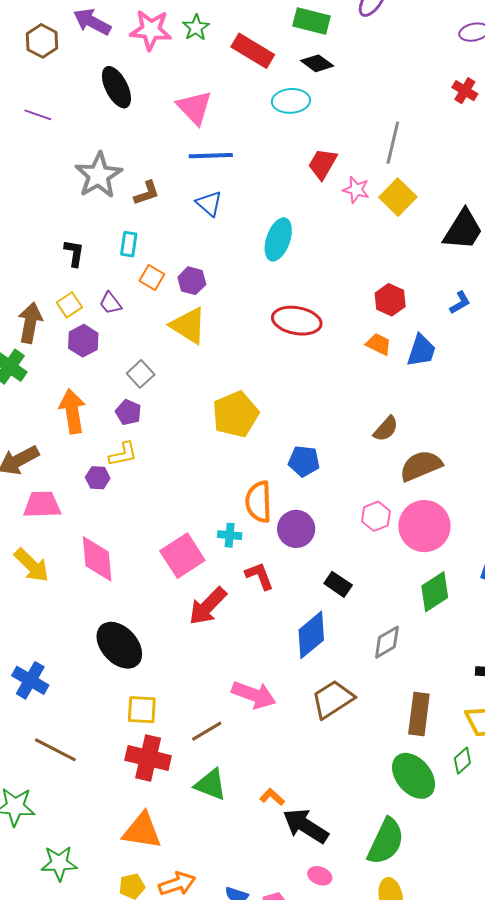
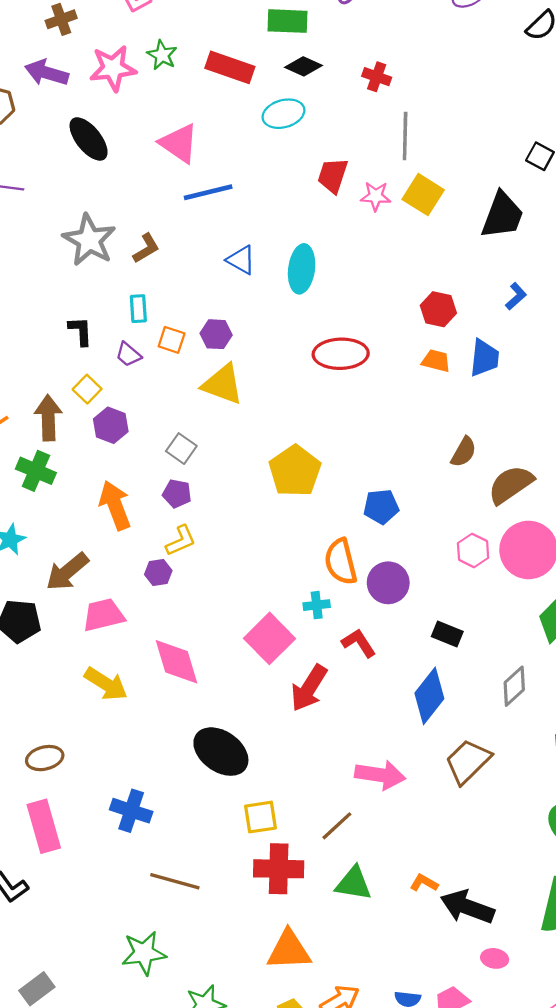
red cross: (465, 91) -> (377, 77), moved
blue triangle: (209, 204) -> (241, 260), moved
purple trapezoid: (110, 303) -> (128, 354), moved

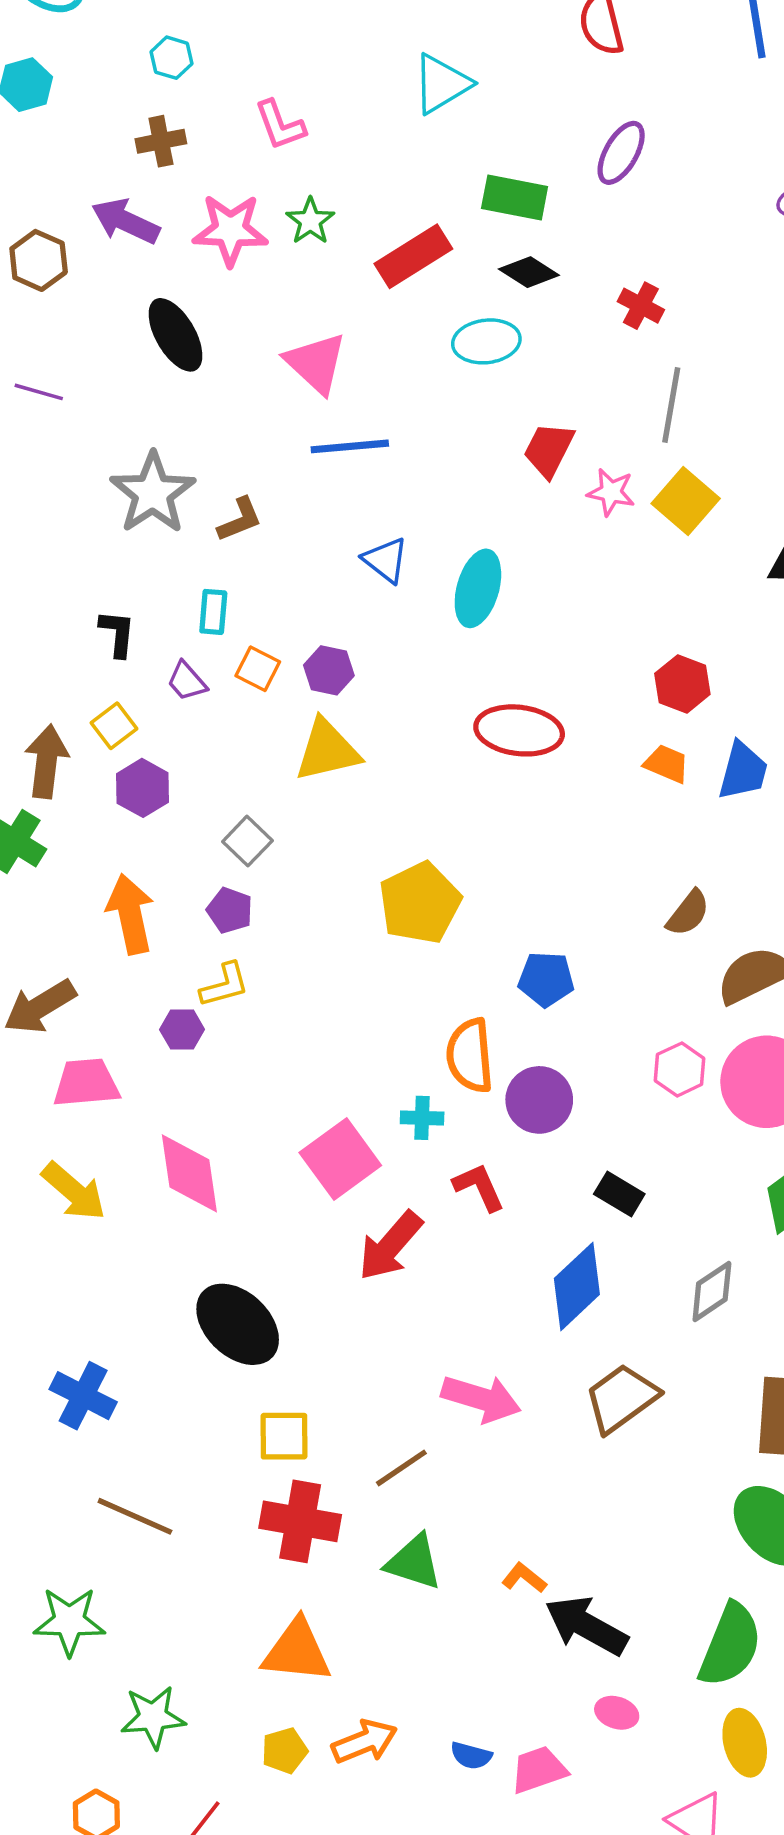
red rectangle: (230, 67) -> (413, 256), turned -60
yellow triangle: (223, 384) -> (327, 750), turned -42

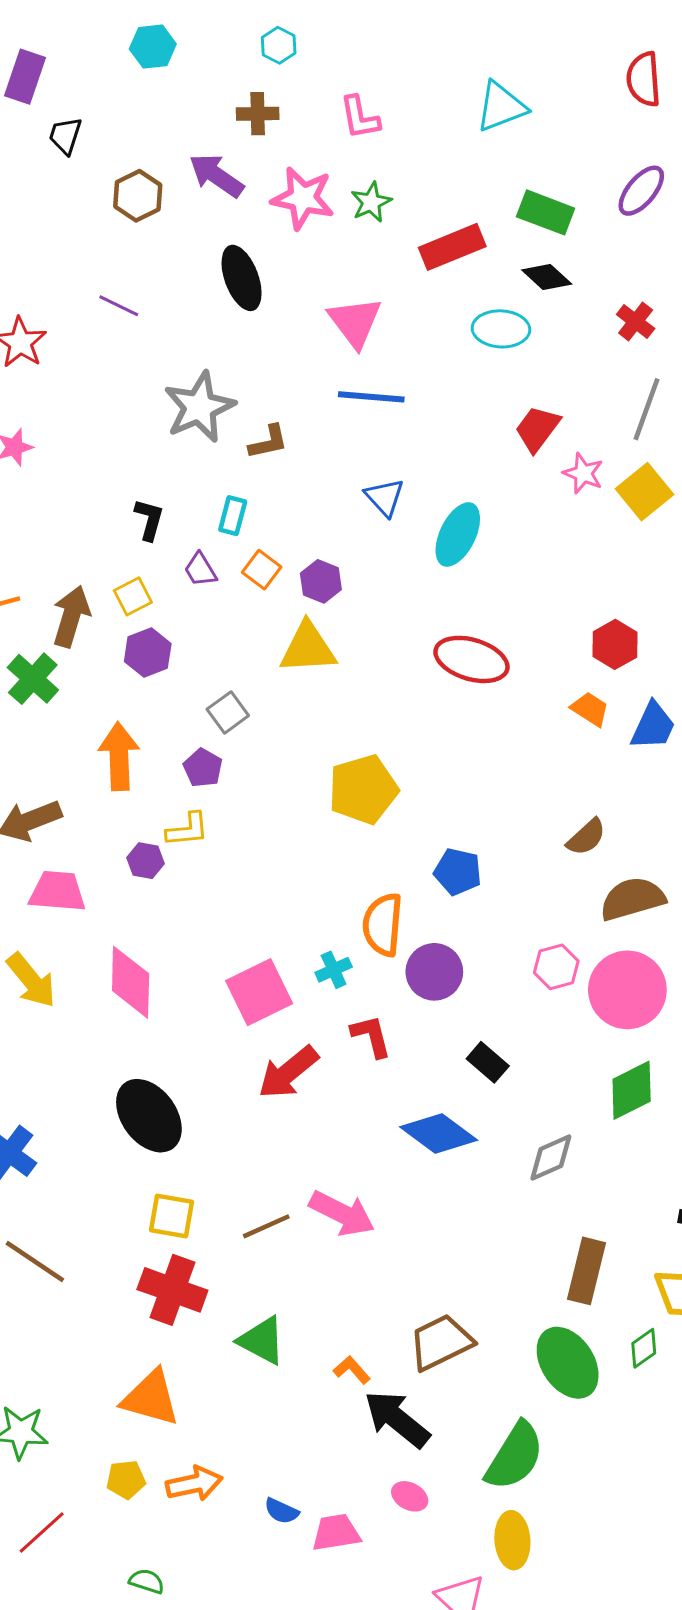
cyan cross: (422, 1118) -> (334, 970), turned -36
blue diamond: (577, 1286) -> (439, 1134), turned 70
brown trapezoid: (621, 1398) -> (441, 1342), moved
brown line: (401, 1468) -> (266, 1226), moved

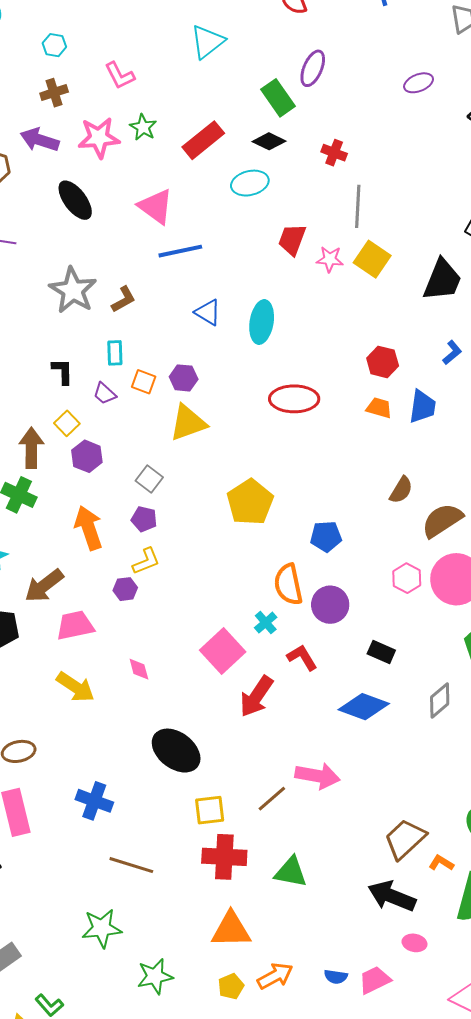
green rectangle: (546, 212) -> (278, 98), moved, turned 51
pink diamond: (131, 982) -> (139, 669), size x0.5
orange L-shape: (352, 1370) -> (441, 863), moved

